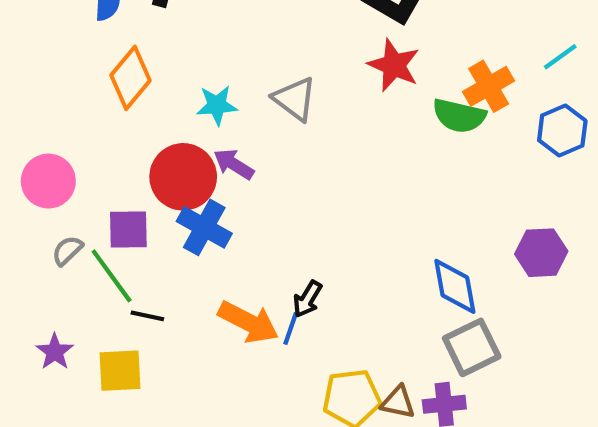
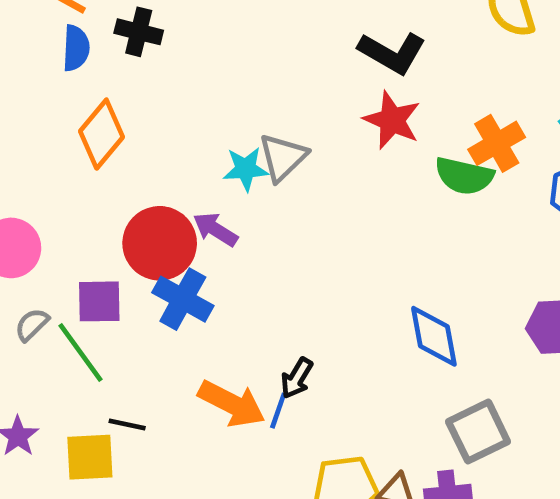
gray triangle: (295, 99) -> (283, 157), turned 39
cyan star: (217, 105) -> (246, 169), moved
blue diamond: (455, 286) -> (434, 336), moved
black line: (147, 316) -> (127, 425), moved

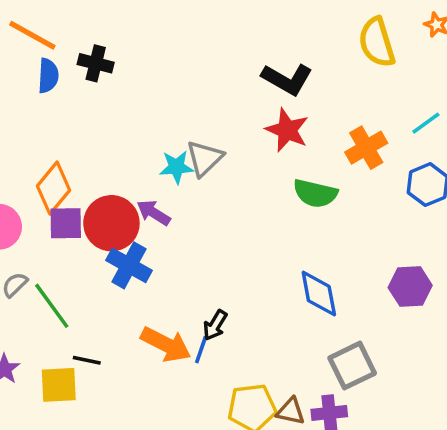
orange diamond: (102, 134) -> (53, 188), moved
green semicircle: (464, 176) -> (315, 193), moved
purple square: (99, 301) -> (66, 223), moved

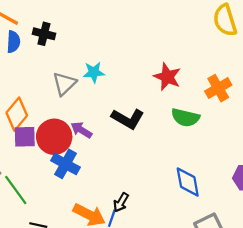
black L-shape: (287, 79) -> (128, 119), moved
gray triangle: (205, 158) -> (64, 84), moved
cyan star: (176, 167) -> (94, 72), moved

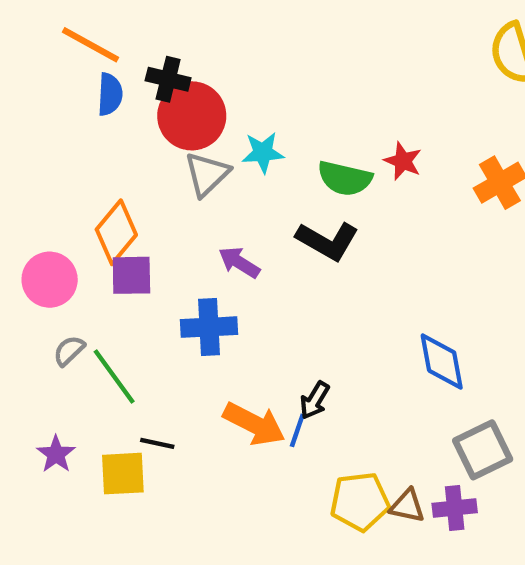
red star: (167, 77) -> (403, 161), size x0.7
green semicircle: (185, 118) -> (345, 178), moved
red circle: (54, 137) -> (192, 116), moved
blue cross: (65, 164) -> (209, 327), turned -32

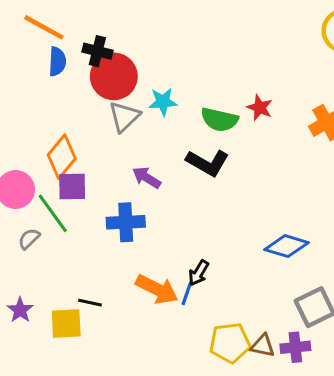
blue diamond: (442, 361) -> (286, 246), turned -63
green line: (114, 377) -> (53, 213), moved

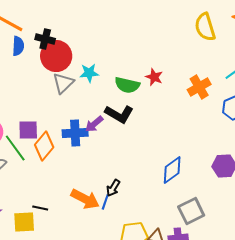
orange diamond: (62, 157) -> (44, 146), moved
purple arrow: (147, 178) -> (94, 124), moved, turned -72
blue cross: (126, 222) -> (75, 133), moved
blue diamond: (286, 246) -> (172, 170), turned -52

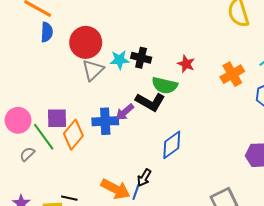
black cross: (45, 39) -> (141, 58), moved
green semicircle: (127, 85) -> (165, 85), moved
blue diamond: (172, 170) -> (172, 145), moved

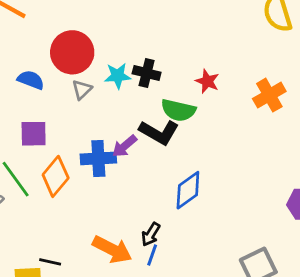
blue semicircle: (47, 32) -> (31, 80), moved, turned -72
gray triangle: (93, 70) -> (82, 90), size x0.7
purple square: (57, 118) -> (34, 134), moved
blue line: (136, 192) -> (152, 255), moved

